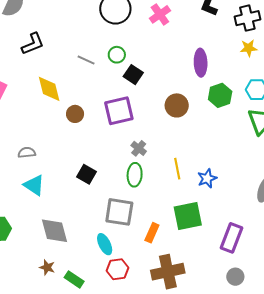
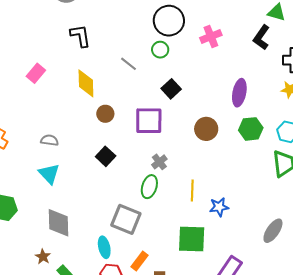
black L-shape: (33, 44) -> (80, 36), turned -90
green circle: (117, 55) -> (160, 50), moved
black square: (86, 174) -> (106, 156), moved
orange rectangle: (152, 233) -> (139, 261), moved

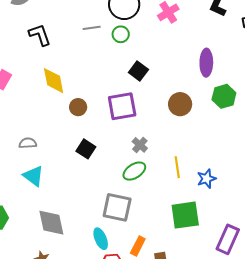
gray line: (129, 64) -> (92, 28), moved, turned -36
green ellipse: (149, 187) -> (134, 171), turned 50

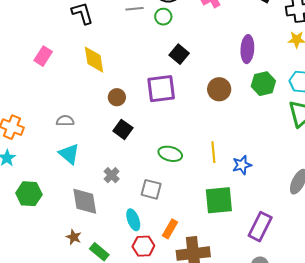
brown circle: (78, 107) -> (117, 97), moved
gray cross: (140, 145) -> (112, 175), moved
green ellipse: (134, 171) -> (170, 154), turned 45
gray square: (117, 207) -> (151, 189), size x0.7

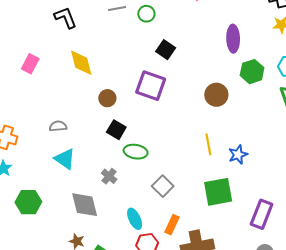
purple square: (161, 89) -> (151, 86), turned 32
brown circle: (219, 89) -> (216, 95), moved
green ellipse: (170, 154) -> (136, 152), moved
gray square: (151, 189) -> (163, 186), moved, turned 35

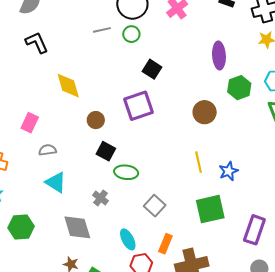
black L-shape: (66, 18) -> (37, 43), moved
pink rectangle: (30, 64) -> (30, 123), moved
purple square: (151, 86) -> (139, 106), turned -36

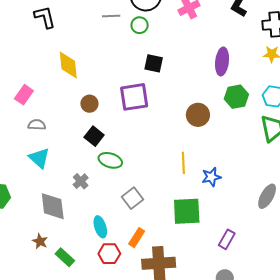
black square: (152, 69) -> (154, 63), turned -30
purple rectangle: (254, 230) -> (227, 239), size x0.7

